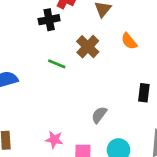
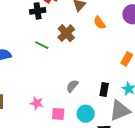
orange semicircle: (129, 41) -> (100, 23), moved
black rectangle: (144, 93) -> (104, 90), moved

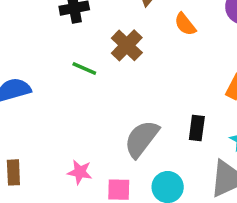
gray semicircle: (72, 86) -> (142, 139), size x1.6
black rectangle: (104, 90) -> (197, 128), moved

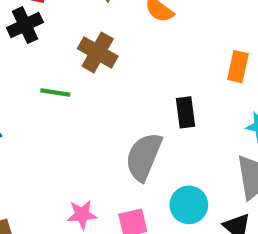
black rectangle: (197, 128) -> (185, 112), moved

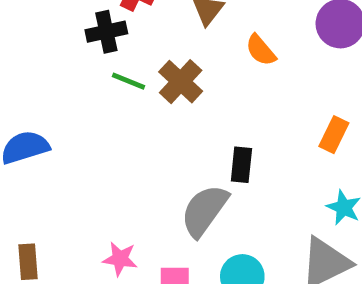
green line: (55, 92) -> (129, 81), moved
black rectangle: (185, 112) -> (241, 165), moved

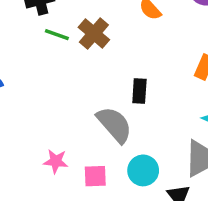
gray semicircle: (204, 211) -> (114, 125), turned 105

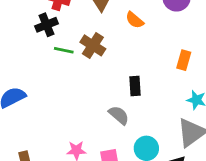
gray semicircle: (114, 125) -> (119, 115), size x0.7

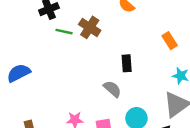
orange rectangle: (184, 60) -> (170, 41), turned -49

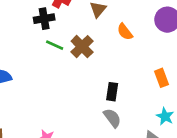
gray semicircle: (112, 89) -> (112, 118), moved

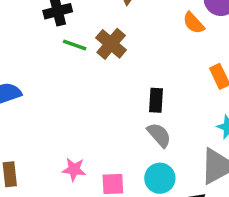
orange semicircle: (125, 32) -> (194, 23), moved

